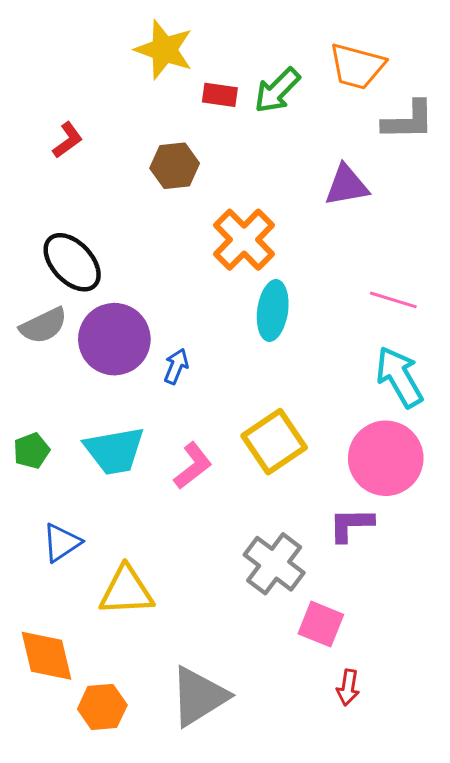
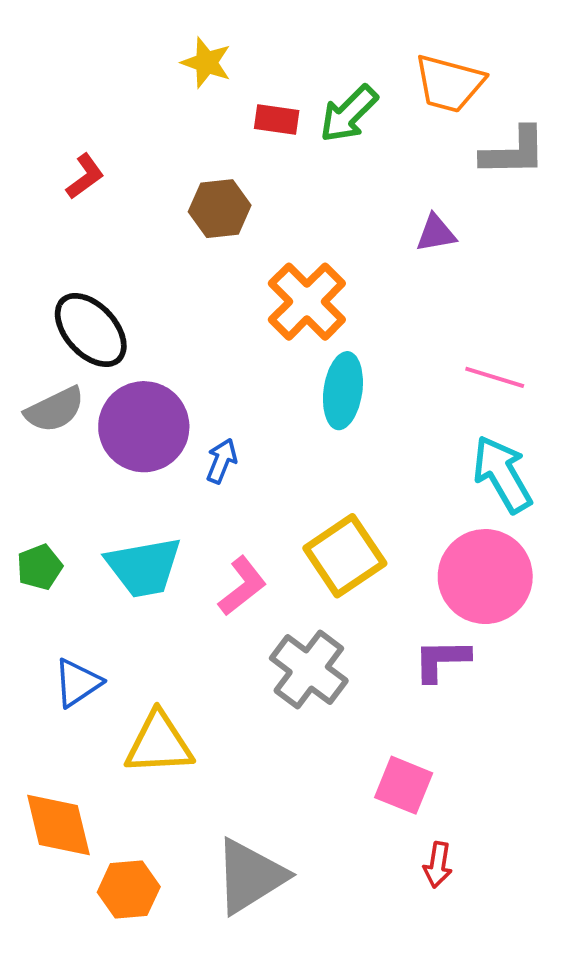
yellow star: (164, 50) -> (206, 63), size x0.7
purple triangle: (347, 185) -> (436, 233), size x0.7
gray cross: (274, 564) -> (309, 669), moved

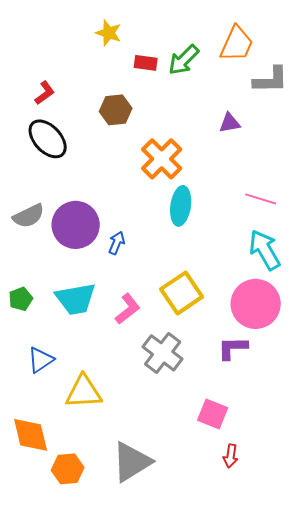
orange trapezoid: (449, 83) -> (237, 44), turned -81
black ellipse: (91, 330) -> (48, 139), moved

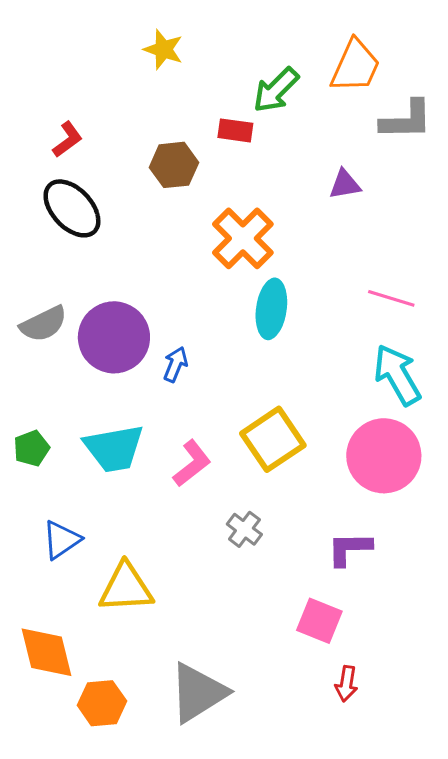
red rectangle: (146, 63) -> (235, 130), moved
purple L-shape: (233, 348) -> (349, 549), moved
gray cross: (163, 353) -> (244, 529), size x0.6

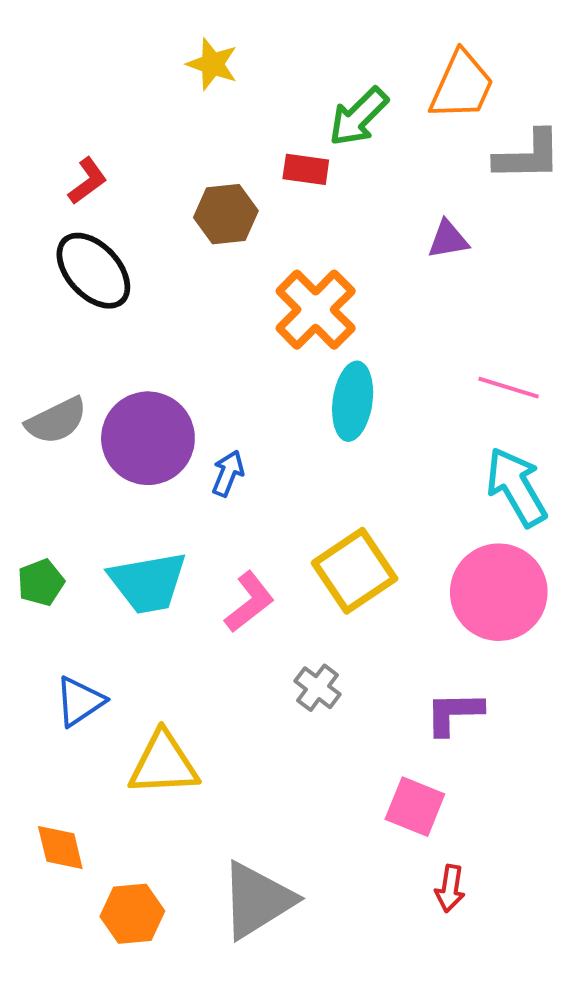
orange diamond: (46, 652) -> (60, 847), size x0.7

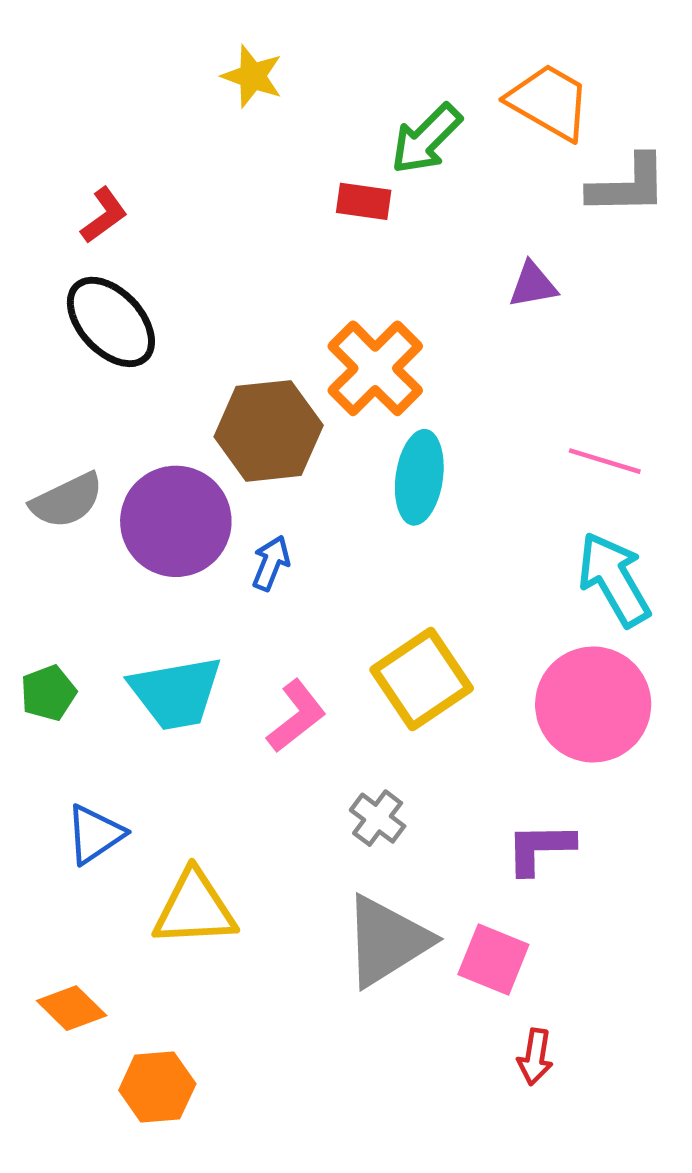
orange trapezoid: (462, 86) -> (549, 102), turned -84
brown hexagon: (226, 214) -> (269, 431), moved, size x1.4
orange diamond: (60, 847) -> (72, 1008), turned -32
gray triangle: (257, 900) -> (387, 941), moved

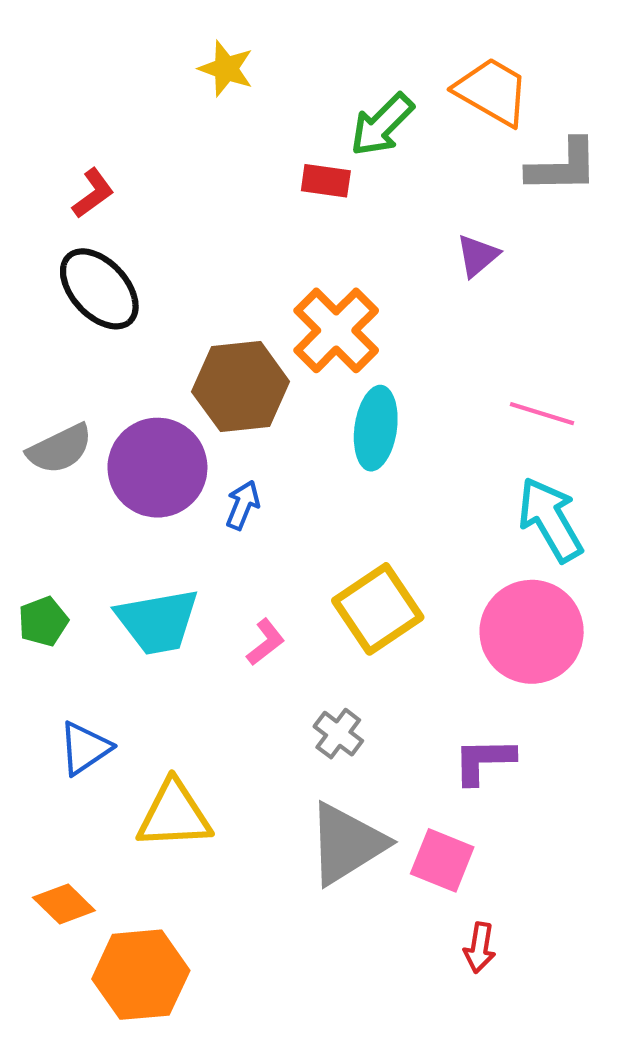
purple triangle: (533, 285) -> (478, 256), turned -30
pink L-shape: (296, 716) -> (266, 642), size x0.7
orange hexagon: (157, 1087) -> (141, 975), size x1.4

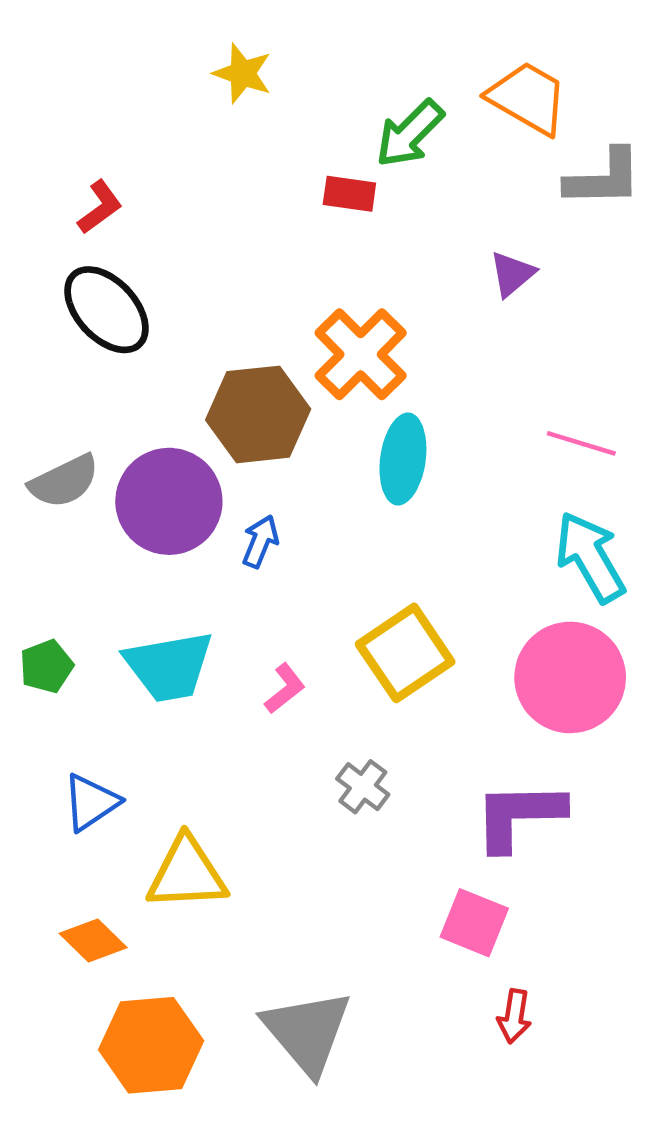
purple L-shape: (484, 761) -> (519, 816), size x1.4
gray triangle: (347, 844) -> (307, 1032), moved, turned -38
orange diamond: (64, 904) -> (93, 940), moved

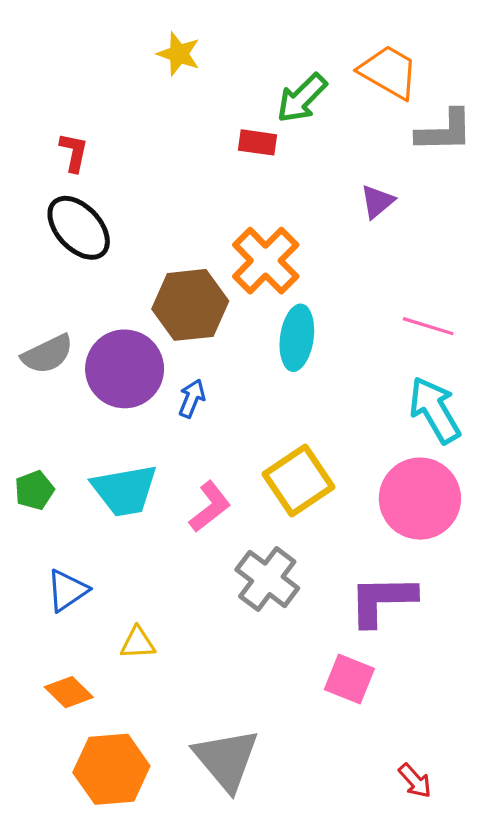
red L-shape: (100, 207) -> (74, 152), turned -42
pink L-shape: (285, 689) -> (210, 507), size x1.4
gray cross: (363, 787) -> (267, 579), size x1.6
yellow triangle: (187, 874) -> (138, 643), size x0.6
red arrow: (514, 1016) -> (415, 781), moved, turned -51

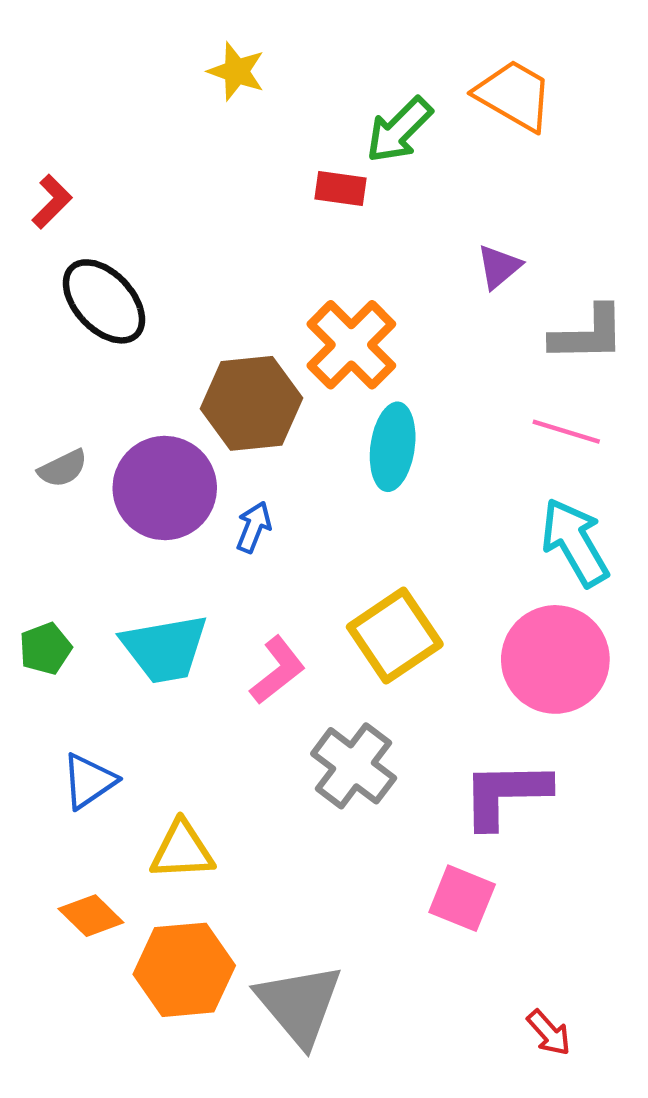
gray L-shape: (445, 131) -> (588, 334), moved
red L-shape: (74, 152) -> (52, 202), moved, turned 33
gray semicircle: (47, 354) -> (63, 468), size x0.7
yellow triangle: (138, 643) -> (182, 850), size x1.4
orange hexagon: (111, 769) -> (184, 970), moved

